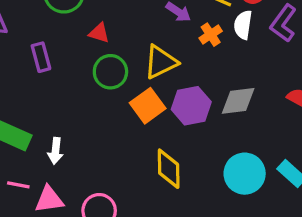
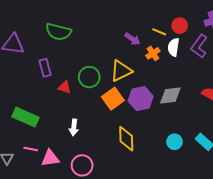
red triangle: (99, 33) -> (65, 87), moved
white arrow: (55, 151) -> (74, 127), moved
cyan circle: (245, 174) -> (175, 142), size x0.6

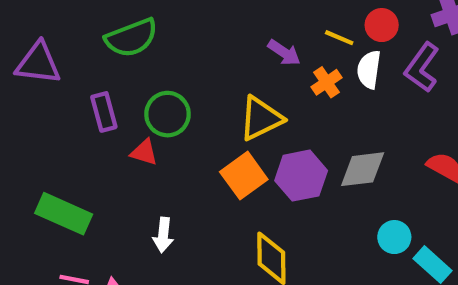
green semicircle: (58, 32) -> (131, 38), turned -35
green circle: (89, 77) -> (167, 114), moved
cyan circle: (175, 142) -> (394, 237), moved

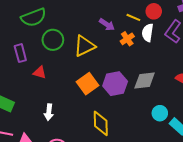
green circle: (167, 114) -> (53, 40), moved
yellow triangle: (261, 118) -> (84, 46), moved

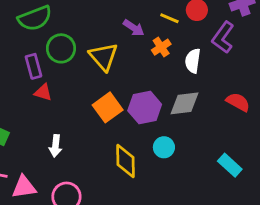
white semicircle: (148, 33) -> (193, 61), moved
yellow triangle: (84, 46) -> (104, 57), turned -45
purple rectangle: (20, 53) -> (34, 66), moved
cyan circle: (160, 113) -> (164, 147), moved

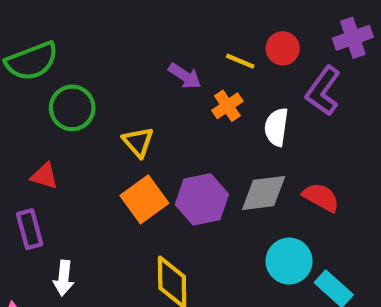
yellow triangle: (104, 57) -> (138, 142), moved, size x0.7
purple rectangle: (34, 66) -> (30, 229), moved
red semicircle: (238, 102) -> (321, 197), moved
white arrow: (55, 146) -> (64, 278), moved
cyan circle: (164, 147) -> (289, 261), moved, size x1.4

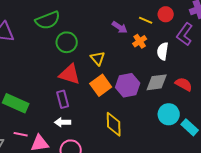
red triangle: (44, 176) -> (70, 74), moved, size x1.6
purple rectangle: (30, 229) -> (63, 99), moved
white arrow: (64, 278) -> (63, 122), turned 84

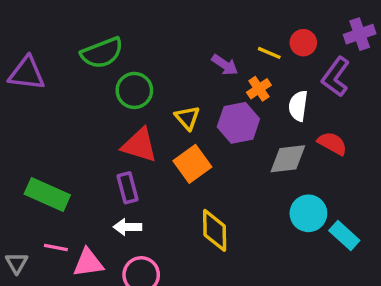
red semicircle: (184, 84) -> (332, 143), moved
purple hexagon: (128, 85) -> (238, 123), moved

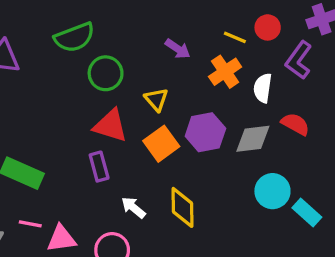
purple arrow: (225, 65) -> (178, 49), moved
orange cross: (259, 89) -> (225, 72), size x1.4
purple hexagon: (238, 123) -> (205, 132), moved
white arrow: (128, 227) -> (133, 207), moved, turned 40

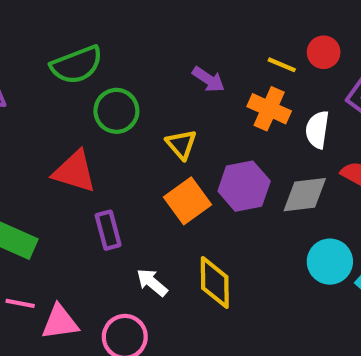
orange cross: (225, 72) -> (269, 109), turned -32
red triangle: (110, 126) -> (75, 172), moved

